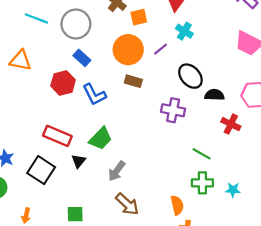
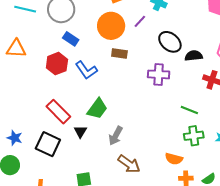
red rectangle: (57, 136) -> (58, 112), turned 30
orange semicircle: (177, 205) -> (174, 159), turned 126

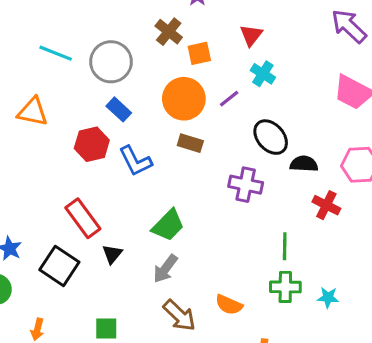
green trapezoid: (97, 109) -> (168, 225), moved
green line: (189, 110) -> (285, 246), turned 60
orange semicircle: (174, 159) -> (229, 305), moved

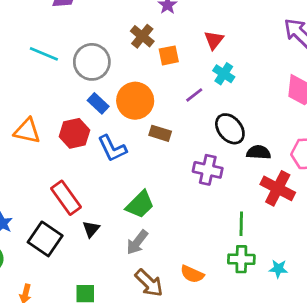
orange circle: (184, 99) -> (135, 101), moved
orange triangle: (33, 112) -> (27, 131), moved
red cross: (326, 205) -> (278, 188), size x1.4

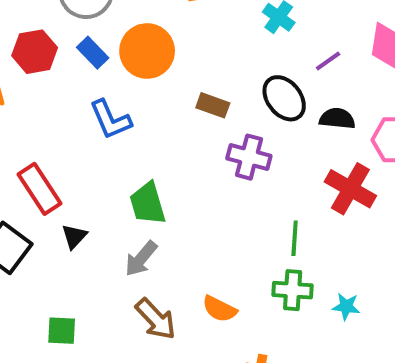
purple line: (194, 95) -> (328, 61), moved
red hexagon: (74, 133) -> (35, 52), moved
brown rectangle: (160, 133) -> (213, 105), moved
black semicircle: (259, 152) -> (337, 119), moved
green trapezoid: (140, 205) -> (148, 204), turned 116

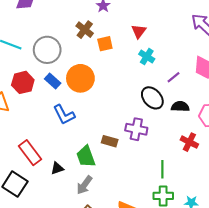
brown rectangle: (213, 105) -> (110, 141), moved
red cross: (350, 189) -> (189, 142), size x0.7
black triangle: (74, 236) -> (57, 168), moved, turned 32

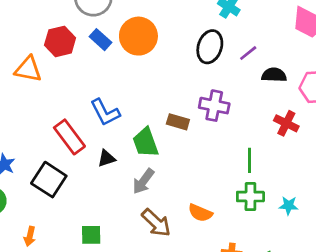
purple line: (174, 77) -> (248, 53), moved
black ellipse: (152, 98) -> (210, 47), moved, turned 60
blue L-shape: (64, 115) -> (105, 112), moved

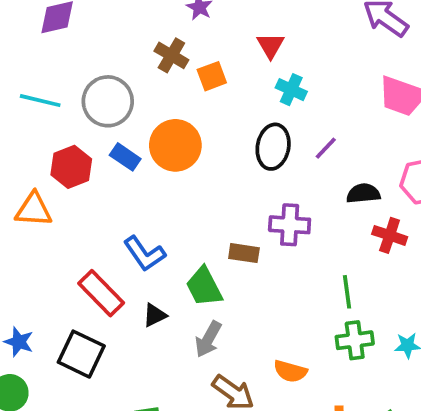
black semicircle: (274, 75) -> (363, 193), moved

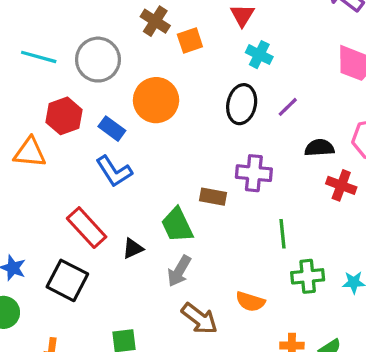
blue rectangle: (125, 157) -> (112, 129), moved
blue L-shape: (144, 254) -> (114, 171), moved
green line: (347, 292) -> (282, 234), moved

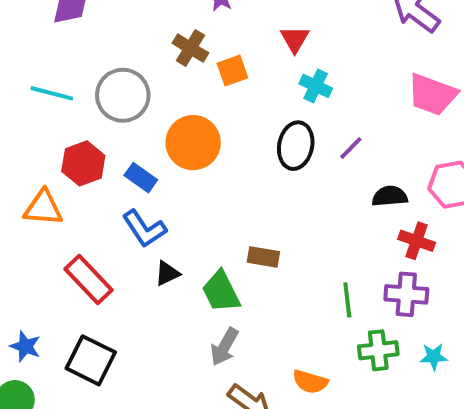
purple cross: (254, 173) -> (406, 294), moved
red rectangle: (87, 228) -> (89, 280), moved
black triangle: (133, 248) -> (167, 273), moved

